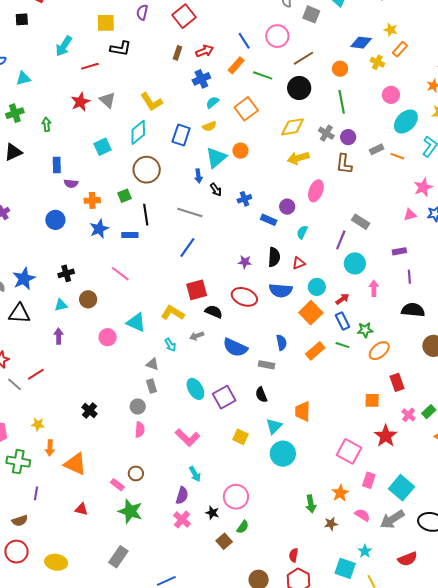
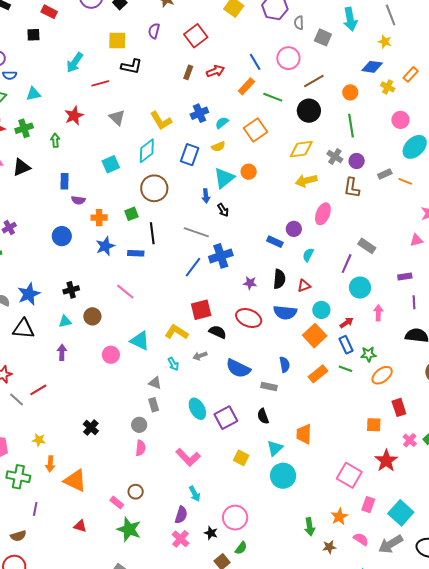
yellow star: (391, 30) -> (385, 42), moved
blue cross: (201, 79) -> (199, 113), moved
red star: (80, 102) -> (74, 116), moved
blue cross: (244, 199) -> (221, 256), moved, size x1.6

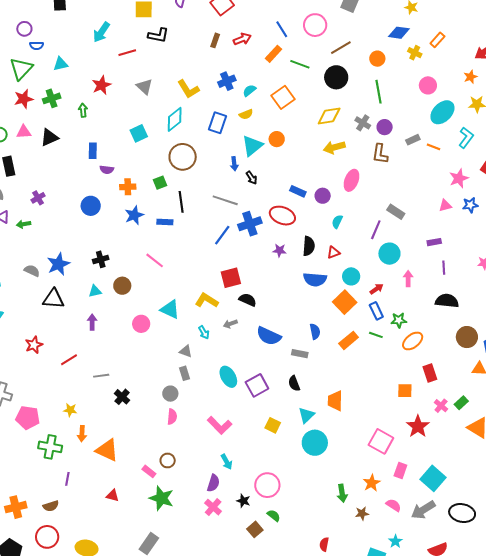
blue rectangle: (275, 242) -> (298, 191), moved
red ellipse: (249, 318) -> (282, 216), moved
gray line: (17, 399) -> (101, 376), moved, turned -49
green semicircle: (241, 548) -> (274, 516), turned -88

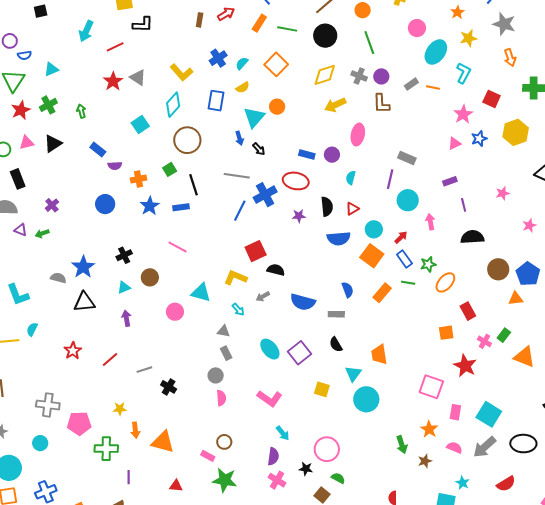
red star: (101, 85) -> (113, 81), moved
blue rectangle: (93, 151) -> (98, 150), turned -42

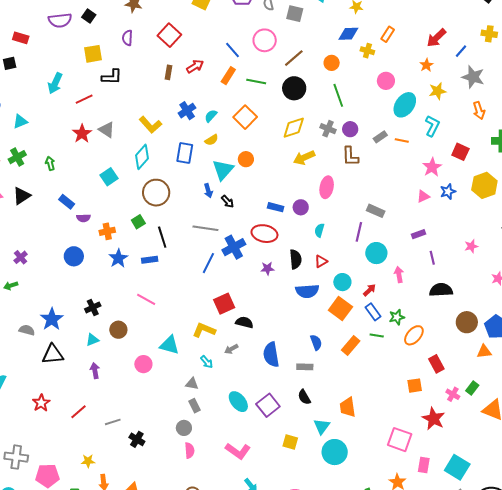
blue semicircle: (303, 302) -> (271, 355), turned 65

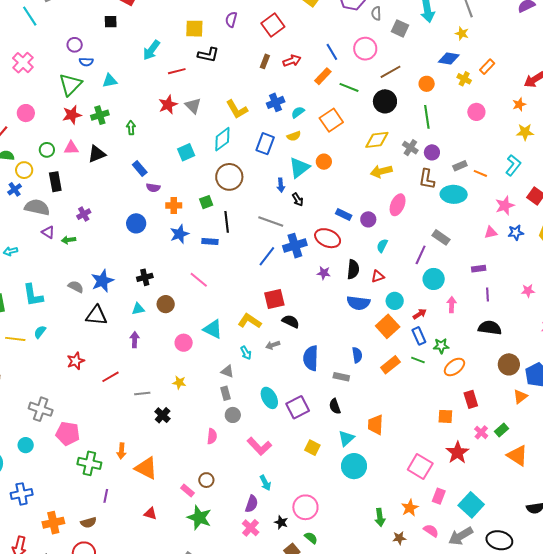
cyan ellipse: (405, 105) -> (454, 194), moved, turned 45
orange triangle: (484, 351) -> (520, 396), turned -42
gray circle: (184, 428) -> (233, 415), moved
yellow star: (88, 461) -> (179, 382), moved

